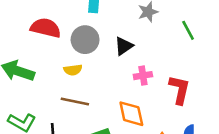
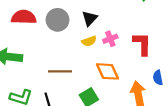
yellow semicircle: (73, 70) -> (89, 41), moved

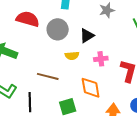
yellow semicircle: (89, 41) -> (72, 56), moved

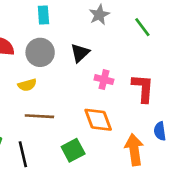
yellow semicircle: (72, 56) -> (27, 85), moved
pink cross: (101, 59) -> (104, 80), turned 32

